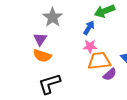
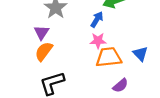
orange semicircle: (42, 56) -> (44, 51), turned 108
purple semicircle: (110, 74) -> (120, 86), moved

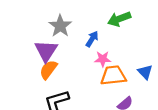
blue arrow: (97, 19) -> (92, 39), moved
purple triangle: (41, 32) -> (46, 51), size x1.5

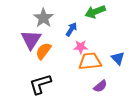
orange semicircle: (48, 70) -> (43, 51), moved

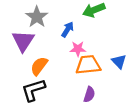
orange semicircle: (43, 51) -> (39, 66), moved
purple semicircle: (100, 86) -> (89, 95), moved, turned -32

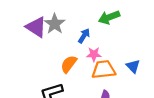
purple triangle: (23, 41) -> (36, 27), moved, turned -30
orange semicircle: (39, 66) -> (69, 64), moved

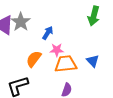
green arrow: (109, 17) -> (94, 16), moved, turned -54

